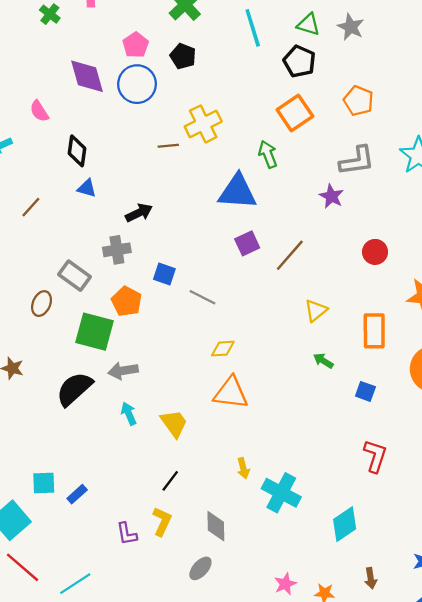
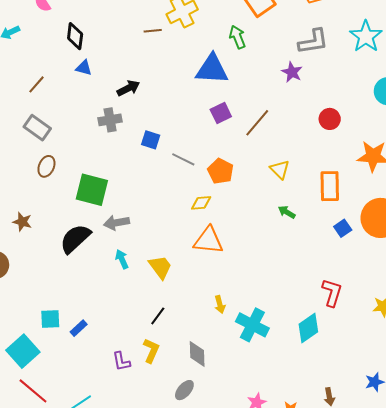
gray rectangle: (75, 276) -> (37, 128), moved
orange pentagon: (127, 301) -> (221, 171), moved
yellow triangle: (316, 311) -> (280, 169), turned -35
blue square: (365, 391) -> (343, 228), moved, turned 36
cyan diamond: (345, 524) -> (308, 328), moved

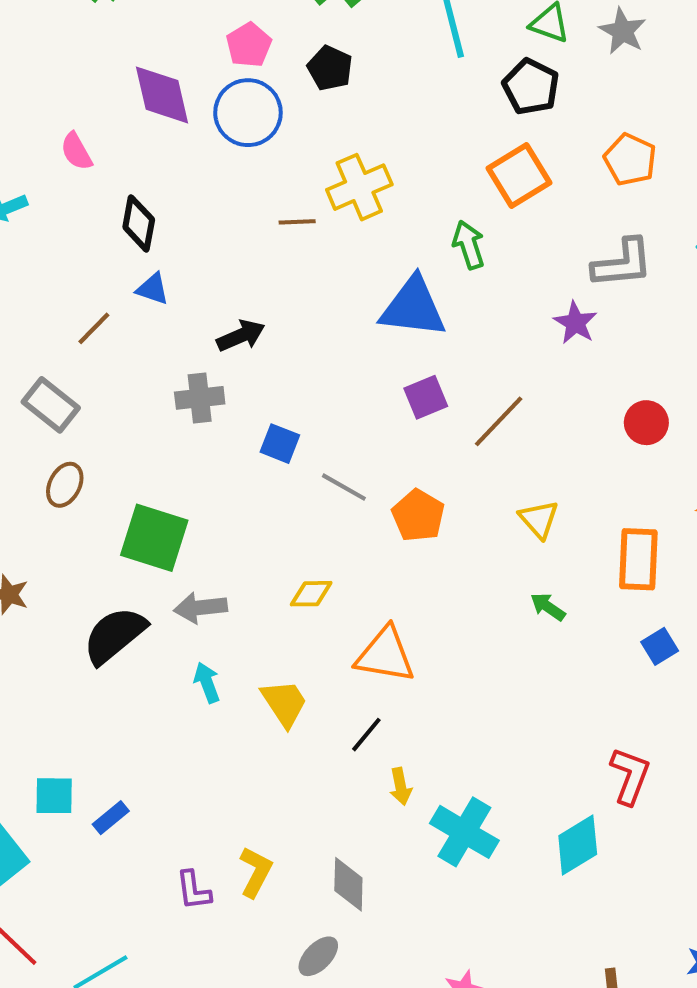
brown line: (36, 84) -> (94, 328), moved
yellow diamond: (201, 203) -> (311, 594), moved
black line: (158, 316) -> (366, 735), moved

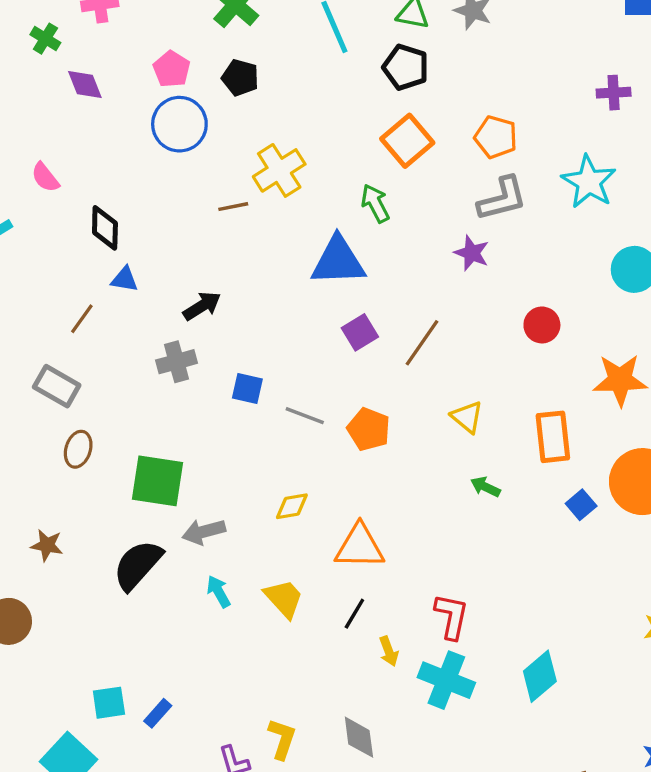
purple diamond: (162, 95) -> (85, 85), moved, size x0.7
orange pentagon: (630, 160) -> (496, 137), moved
red L-shape: (630, 776) -> (452, 616), moved

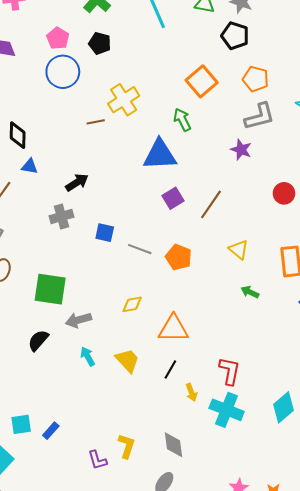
black pentagon: (406, 67) -> (235, 36), moved
black semicircle: (138, 565) -> (38, 340), size x0.7

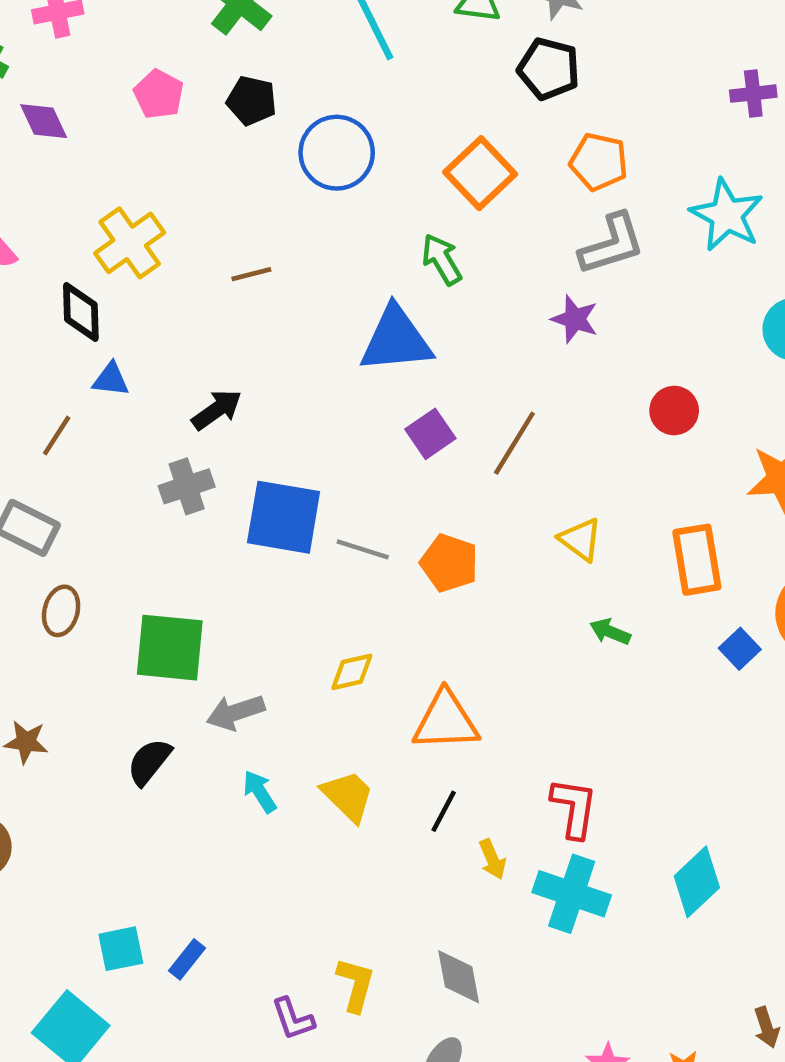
blue circle: (63, 72) -> (337, 153), moved
yellow cross: (124, 100) -> (130, 243), moved
blue square: (105, 233) -> (284, 517), size x1.8

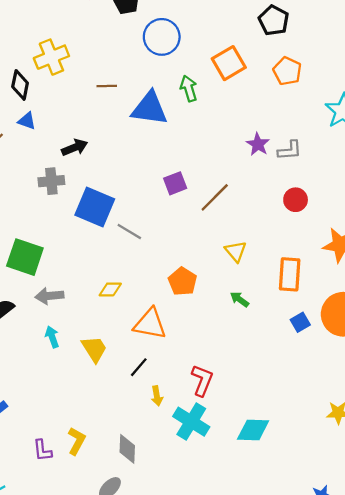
gray L-shape: (612, 244) -> (290, 150), moved, size x0.7
green arrow: (442, 259) -> (189, 88), moved
blue triangle: (396, 340) -> (150, 108), moved
orange pentagon: (449, 563) -> (182, 281), moved
cyan diamond: (697, 882) -> (253, 430), turned 32

